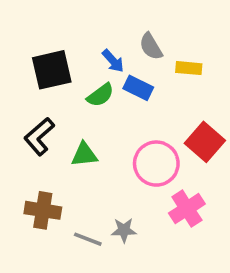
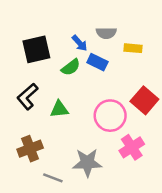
gray semicircle: (151, 46) -> (106, 33), turned -60
brown cross: (43, 210) -> (30, 149), turned -30
gray star: (124, 230) -> (87, 163), size x1.6
gray line: (88, 239) -> (53, 178), moved

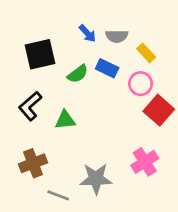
blue arrow: (80, 43) -> (87, 33), moved
yellow rectangle: (133, 48) -> (146, 53), turned 42
pink circle: (110, 116) -> (141, 84), moved, size x0.7

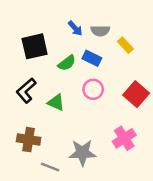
pink circle: (141, 84) -> (93, 89), moved
green triangle: (65, 120) -> (56, 102), turned 30
brown cross: (33, 163) -> (29, 140), turned 30

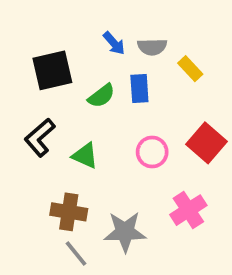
blue rectangle: (92, 58) -> (139, 89), turned 60
pink circle: (93, 89) -> (152, 152), moved
brown cross: (29, 140) -> (69, 212), moved
gray line: (50, 167) -> (76, 254), turned 30

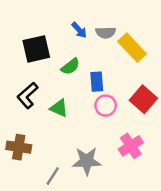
yellow rectangle: (190, 69) -> (132, 48), size x1.6
blue rectangle: (139, 89) -> (97, 82), moved
brown cross: (69, 212) -> (19, 147), moved
gray line: (76, 254) -> (53, 176), turned 72

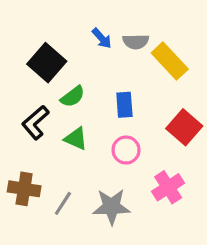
black square: (36, 49) -> (47, 63), turned -36
green semicircle: (70, 67) -> (73, 97), moved
pink circle: (106, 106) -> (126, 150), moved
gray line: (53, 176) -> (63, 203), moved

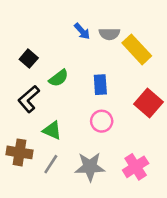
black square: (47, 63) -> (29, 59), moved, size x0.6
green triangle: (76, 139) -> (52, 130), moved
pink cross: (168, 187) -> (136, 167), moved

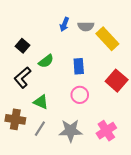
blue arrow: (82, 31) -> (64, 24), turned 64

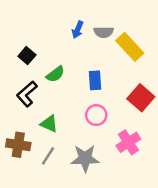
pink cross: (106, 131) -> (128, 142), moved

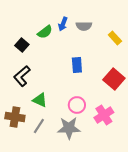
yellow rectangle: (130, 47) -> (115, 38), moved, size x0.6
green semicircle: (55, 74) -> (45, 32), moved
pink circle: (96, 115) -> (77, 105), moved

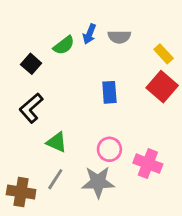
red square: (114, 79) -> (162, 87), moved
pink cross: (104, 115) -> (148, 164), turned -36
brown cross: (15, 117) -> (21, 192), moved

